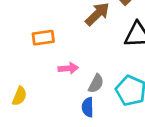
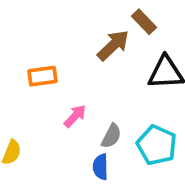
pink arrow: (68, 68) -> (75, 116), turned -42

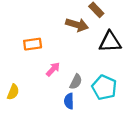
brown arrow: (113, 45) -> (77, 25), turned 60

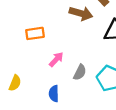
blue semicircle: (69, 101) -> (54, 94), moved

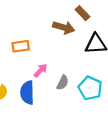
blue semicircle: (54, 94) -> (27, 93), moved, size x1.5

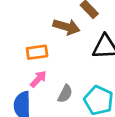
orange rectangle: (21, 46) -> (37, 52), moved

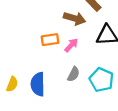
pink arrow: (38, 79) -> (71, 45), moved

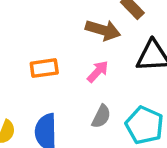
orange rectangle: (50, 40) -> (44, 68), moved

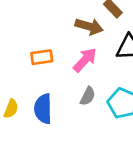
pink arrow: (98, 72) -> (85, 60), size x1.4

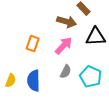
orange rectangle: (42, 57) -> (33, 44), turned -63

